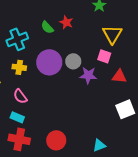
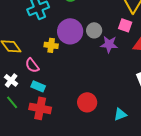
yellow cross: (19, 67) -> (51, 45), moved
pink semicircle: (20, 96) -> (32, 65), moved
red circle: (56, 140) -> (87, 102), moved

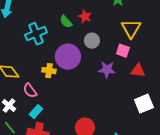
gray circle: (94, 30) -> (92, 41), moved
cyan rectangle: (38, 86) -> (36, 112), turned -72

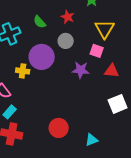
red star: (85, 17) -> (68, 17), moved

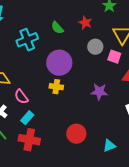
gray circle: (66, 41) -> (95, 47), moved
purple star: (81, 70) -> (99, 92), moved
yellow cross: (23, 71) -> (56, 87), moved

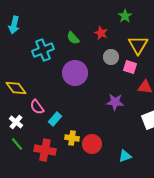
yellow cross: (56, 87) -> (72, 138), moved
cyan rectangle: (27, 118) -> (55, 119), moved

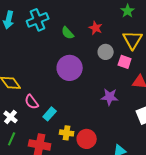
green star: (125, 16) -> (128, 11), moved
cyan cross: (43, 50) -> (38, 20), moved
green line: (17, 144) -> (12, 139), turned 64

